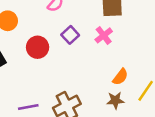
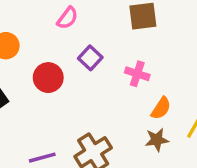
pink cross: (104, 35) -> (137, 74), moved, turned -30

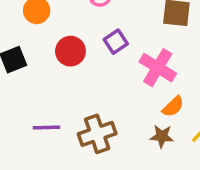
pink cross: (137, 74) -> (158, 68), size x1.5

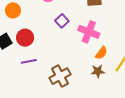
red circle: (70, 51) -> (25, 38), moved
purple line: (46, 127) -> (29, 61), moved

